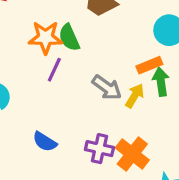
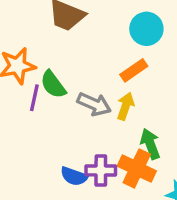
green semicircle: (69, 38) -> (53, 85), moved
green arrow: (161, 82) -> (150, 144), moved
blue semicircle: (45, 142) -> (74, 176), moved

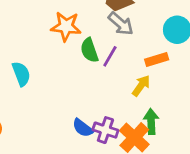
purple line: (34, 98) -> (110, 56), moved
gray arrow: (94, 104) -> (121, 24), moved

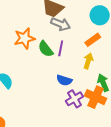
blue semicircle: (83, 128) -> (64, 80), moved
purple cross: (105, 130) -> (74, 99), turned -30

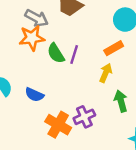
gray arrow: (61, 24) -> (37, 18), moved
blue semicircle: (64, 80) -> (34, 95), moved
orange cross: (96, 97) -> (58, 125), moved

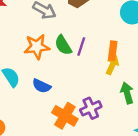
orange star: (32, 38) -> (37, 47), moved
orange rectangle: (114, 48) -> (113, 51), moved, turned -54

